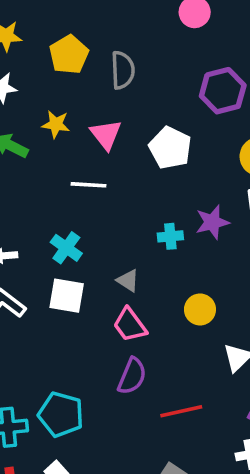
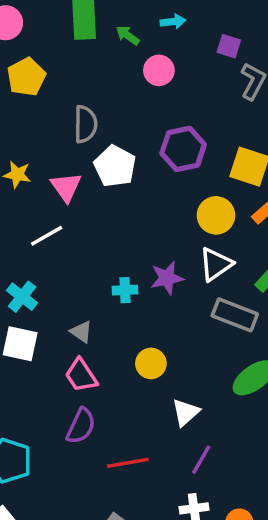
yellow pentagon: (69, 55) -> (26, 77), moved
white pentagon: (170, 148) -> (115, 166), moved
white line: (89, 185) -> (47, 236), turned -36

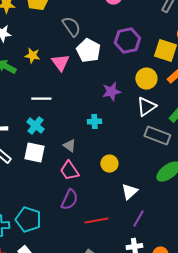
gray semicircle: (85, 124) -> (71, 27), turned -35
white line: (47, 236) -> (41, 99), moved, turned 30
purple star: (167, 278) -> (111, 92), moved

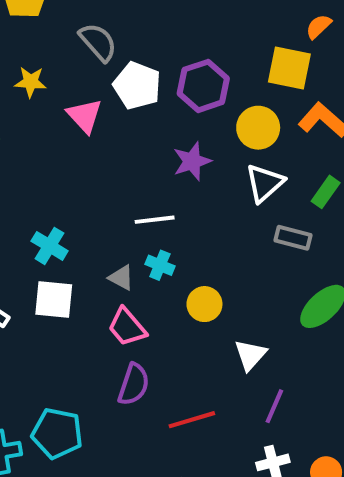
purple hexagon: (127, 41) -> (203, 86), moved
yellow star: (32, 56) -> (31, 82), moved
white line: (41, 99) -> (155, 220), moved
cyan cross: (94, 122) -> (160, 265), moved, turned 32
gray rectangle: (157, 136) -> (293, 238), size x0.7

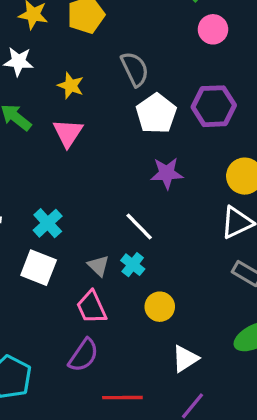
purple hexagon: (203, 86) -> (214, 106), moved
pink triangle: (85, 116) -> (68, 133), moved
purple star: (192, 161) -> (167, 173), moved
white line: (155, 220) -> (139, 227), turned 36

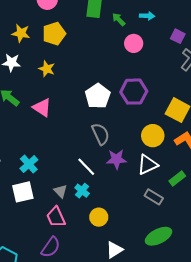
gray semicircle: (135, 69) -> (101, 134), moved
yellow star: (71, 86) -> (47, 69), moved
pink triangle: (68, 133) -> (42, 108), turned -30
purple star: (167, 173) -> (116, 159), moved
white square: (39, 268) -> (23, 192), turned -35

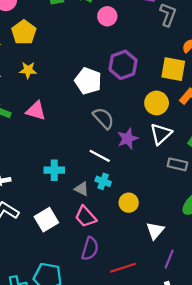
cyan cross: (29, 164) -> (54, 170), moved, turned -30
white square: (23, 192) -> (46, 220), moved

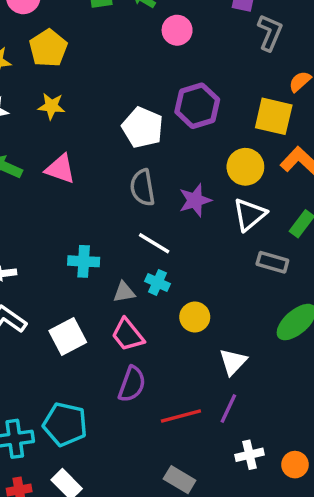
gray semicircle: (103, 118) -> (143, 188), moved, turned -150
purple star: (128, 139) -> (195, 200), moved
gray triangle: (82, 189) -> (124, 292), turned -40
purple line: (169, 259) -> (228, 409), moved

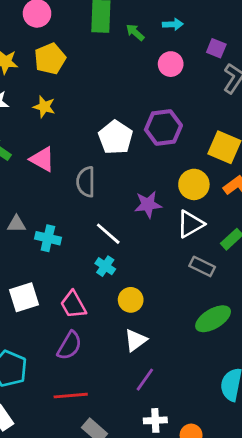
pink circle: (177, 30) -> (171, 64), moved
gray semicircle: (143, 188) -> (86, 182), moved
gray triangle: (124, 292) -> (16, 224), moved
white triangle: (233, 362) -> (136, 340), moved
red line: (181, 416) -> (71, 396), moved

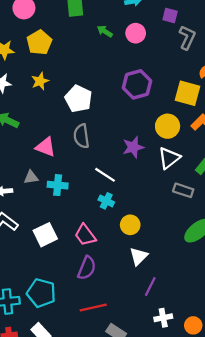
green arrow: (135, 32) -> (105, 31), moved
yellow star: (44, 107) -> (40, 81), turned -30
white pentagon: (116, 137) -> (78, 99), moved
pink triangle: (42, 159) -> (46, 147), moved

